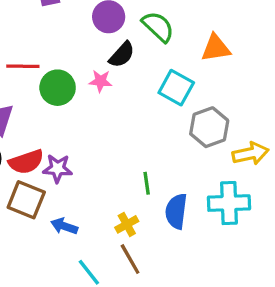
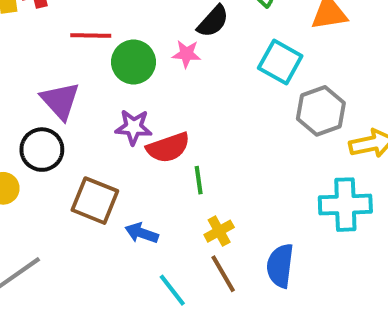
red semicircle: (26, 162) -> (168, 148), moved
purple star: (58, 168) -> (134, 127), moved
green line: (147, 183) -> (199, 180), moved
blue semicircle: (176, 211) -> (280, 266), moved

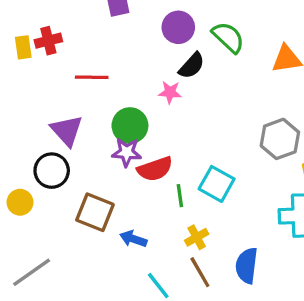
green circle: (134, 62) -> (130, 126), moved
cyan square: (280, 62) -> (217, 184), moved

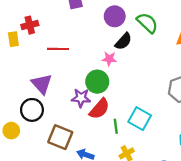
yellow rectangle: (23, 47) -> (13, 39), moved
green circle: (130, 126) -> (97, 82), moved
red semicircle: (155, 169) -> (99, 109), turned -30

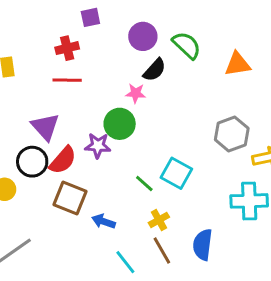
red cross: (30, 25) -> (67, 48), moved
red semicircle: (99, 109) -> (63, 160), moved
green line: (116, 126) -> (144, 184), turned -40

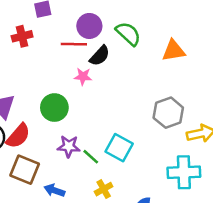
red line: (67, 80) -> (74, 44), moved
green circle: (120, 124) -> (54, 108), moved
purple star: (98, 146) -> (69, 146), moved

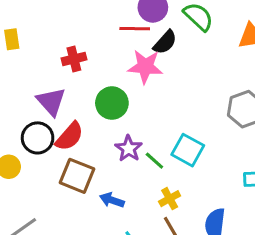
red cross: (22, 36) -> (74, 59), moved
pink star: (83, 76) -> (145, 67), size x1.6
purple star: (69, 146) -> (129, 149), turned 30

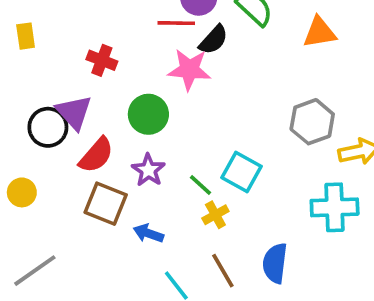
red cross: (74, 59) -> (102, 60), turned 35
black circle: (38, 138) -> (48, 127), moved
purple star: (129, 149) -> (148, 170), moved
yellow cross: (170, 199) -> (215, 215), moved

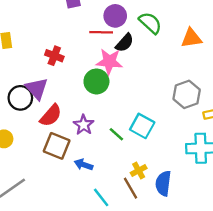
green circle: (148, 114) -> (96, 81), moved
yellow cross: (215, 215) -> (139, 170), moved

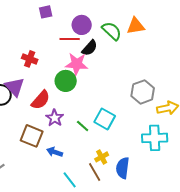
orange triangle: (191, 38) -> (136, 26), moved
red semicircle: (51, 115) -> (41, 100), moved

